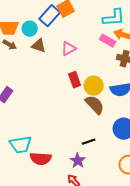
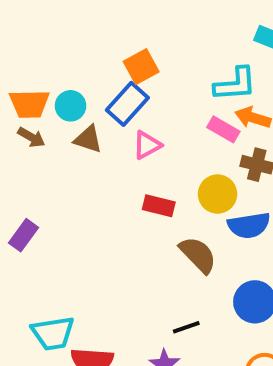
blue rectangle: (50, 16) -> (127, 104), moved
red rectangle: (75, 80) -> (159, 206), turned -56
yellow circle: (94, 86) -> (218, 194), moved

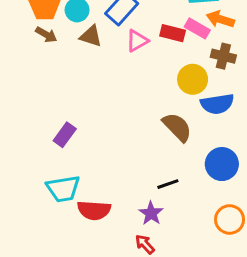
red rectangle: (159, 206) -> (173, 33), moved
purple rectangle: (24, 235) -> (65, 135), moved

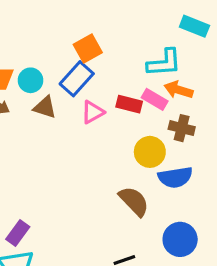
purple rectangle: (65, 135) -> (18, 233), moved

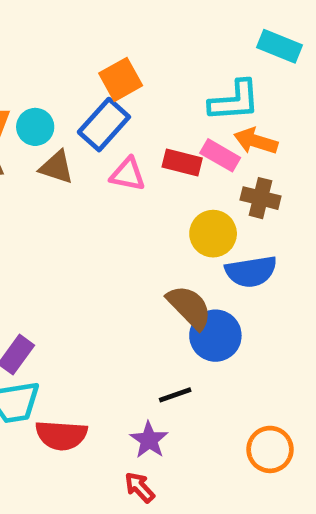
pink triangle: (93, 112) -> (128, 174), turned 40
blue circle: (180, 239) -> (215, 336), moved

